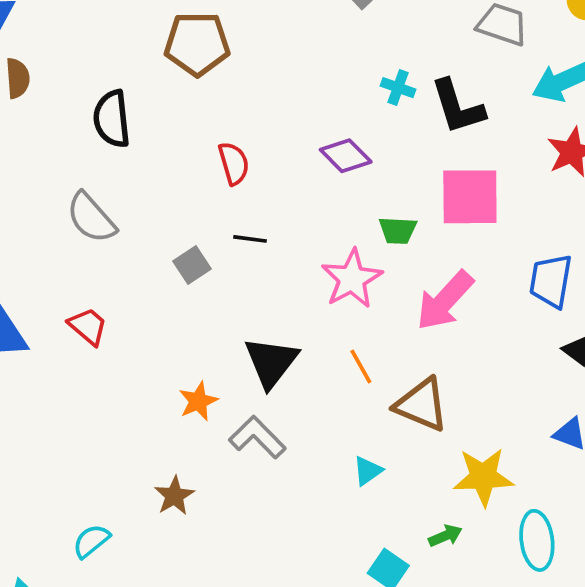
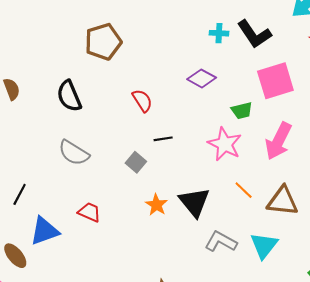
orange star: (198, 401) -> (156, 205), moved
gray L-shape: (257, 437) -> (221, 242), moved
cyan triangle: (368, 471) -> (264, 245), size x1.6

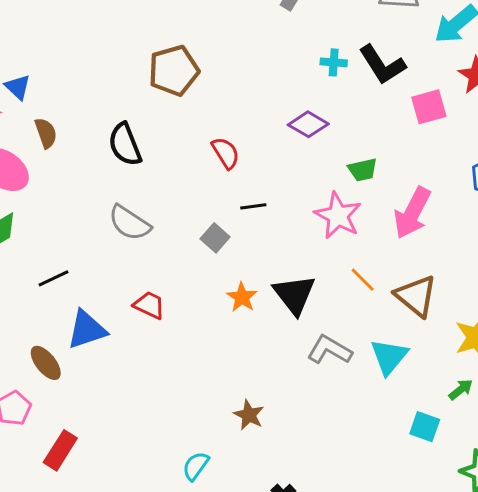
pink square: (275, 81) -> (429, 107), moved, size x0.7
black line: (20, 194) -> (53, 278), turned 35
brown triangle: (283, 201) -> (416, 296), turned 32

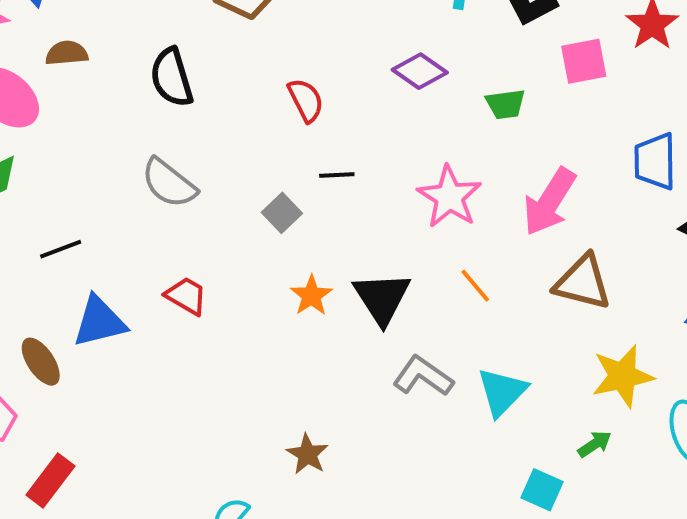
brown semicircle: (46, 133) -> (67, 53), turned -80
green trapezoid: (363, 170) -> (506, 104), moved
brown triangle: (416, 296) -> (583, 282), moved, turned -30

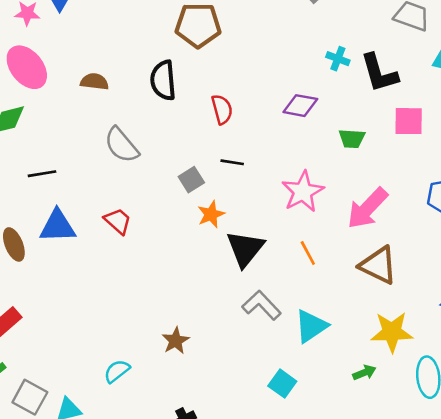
brown semicircle: (67, 53) -> (94, 82), moved
purple diamond: (420, 71) -> (300, 106), turned -36
black semicircle: (172, 77) -> (163, 80), moved
orange star: (311, 296) -> (211, 214), moved
cyan square: (542, 490) -> (282, 384), moved

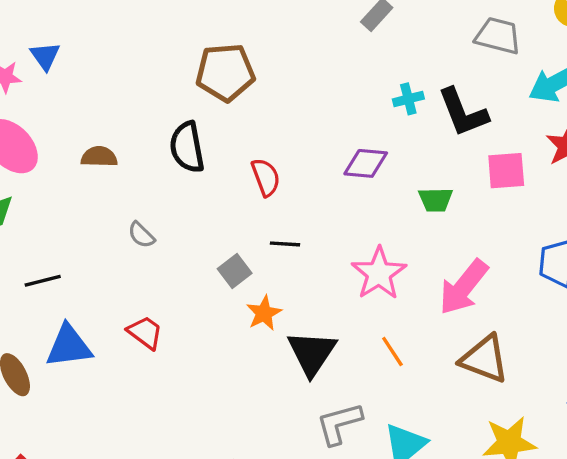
cyan cross: (338, 59) -> (408, 99), turned -30
gray semicircle: (122, 145) -> (141, 235), size x0.6
gray L-shape: (261, 305) -> (339, 424), turned -57

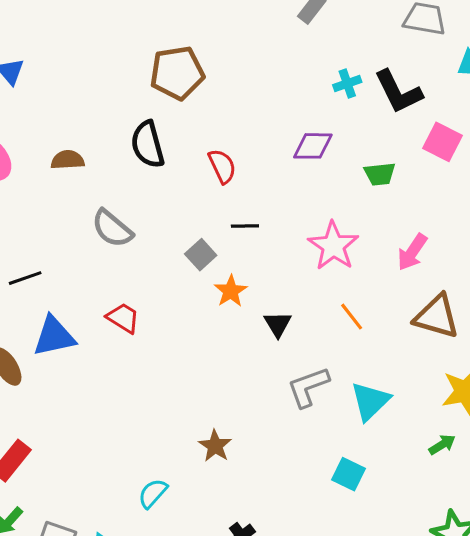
pink square: (506, 171) -> (442, 142), turned 36
gray semicircle: (141, 235) -> (112, 229), size x1.6
pink arrow: (464, 287) -> (412, 252), size x0.7
black triangle: (312, 353) -> (278, 324), size x0.6

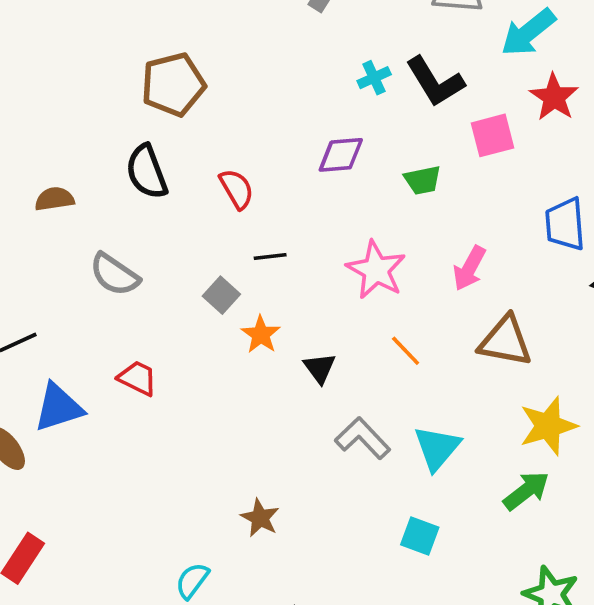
pink square: (442, 142) -> (493, 135), turned -36
gray L-shape: (308, 387) -> (363, 438), turned 72
green arrow: (442, 445) -> (526, 491), size x1.5

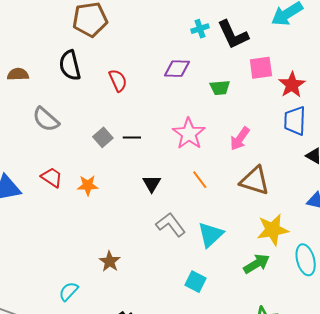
red star: (554, 97) -> (292, 85), moved
black line: (270, 256) -> (132, 137), moved
orange star: (261, 335) -> (88, 185), moved, turned 30

